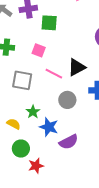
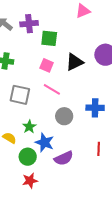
pink square: (39, 50) -> (47, 65), moved
black triangle: (77, 67) -> (75, 62), moved
green circle: (21, 149) -> (28, 157), moved

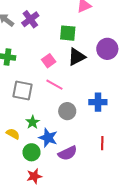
purple cross: (29, 24) -> (30, 19), turned -30
green square: (49, 38) -> (68, 33), moved
pink square: (47, 65) -> (49, 61), turned 32

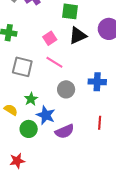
red star: (34, 176) -> (17, 161), moved

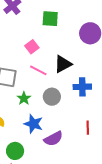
black triangle: (78, 36) -> (63, 64), moved
green star: (31, 99) -> (24, 98), moved
green circle: (29, 129) -> (15, 151), moved

